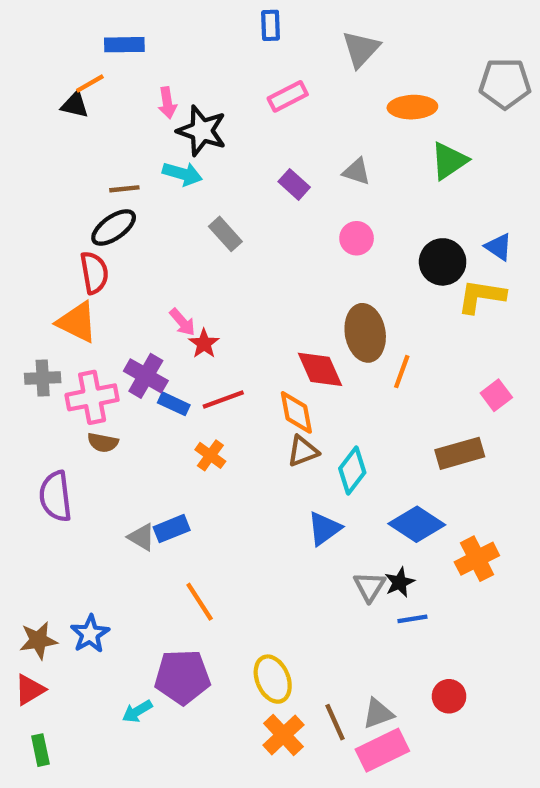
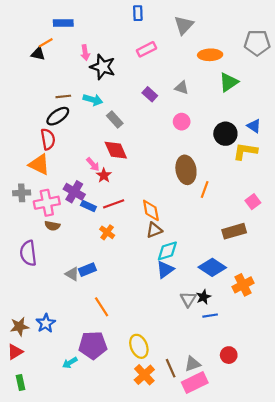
cyan arrow: (182, 174) -> (93, 100), moved
red diamond: (320, 369) -> (116, 150), moved
cyan diamond: (352, 470) -> (167, 251), moved, turned 35

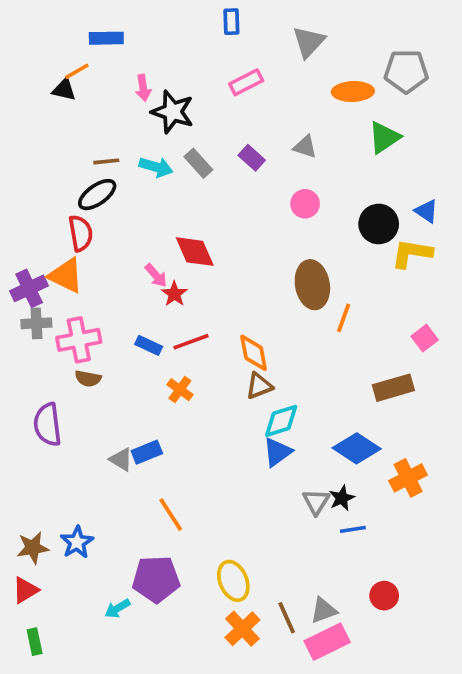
gray pentagon: (257, 43) -> (406, 71), moved
gray rectangle: (115, 119) -> (198, 163), moved
purple cross: (74, 192) -> (29, 288), moved, turned 35

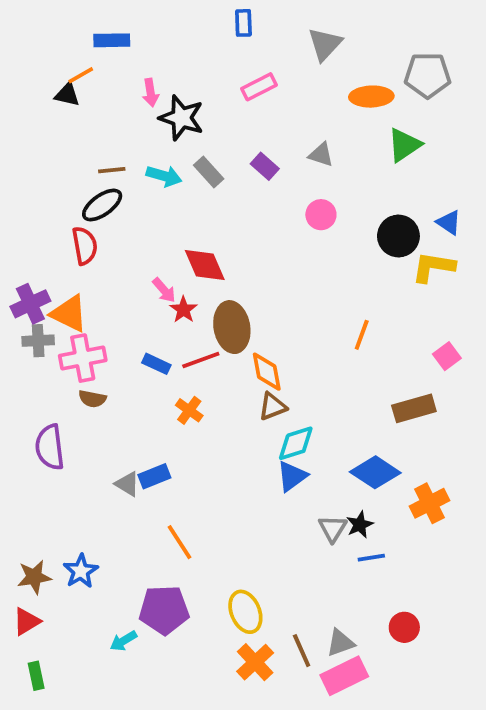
orange triangle: (66, 275) -> (69, 313), moved
brown ellipse: (312, 285) -> (232, 327), moved

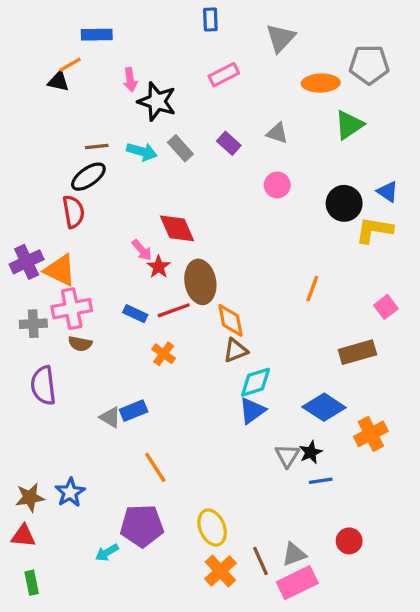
gray cross: (38, 341) -> (33, 324), moved
red triangle: (27, 622) -> (23, 536), turned 36

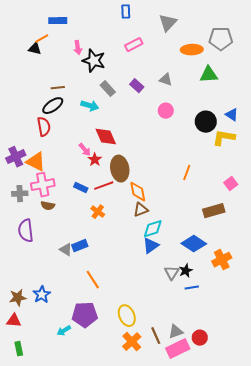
green triangle: (349, 125) -> (209, 75), turned 30
cyan arrow: (142, 152) -> (90, 106), moved
red circle: (349, 541) -> (200, 338), moved

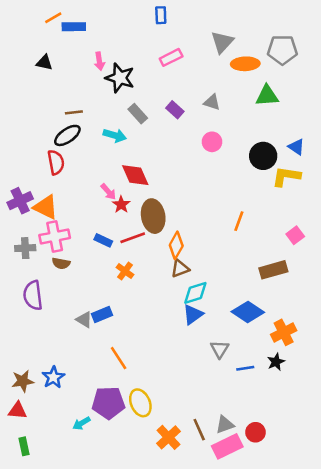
gray triangle: (168, 23) -> (222, 42), moved
orange line: (42, 39) -> (53, 18), moved
orange diamond: (138, 192) -> (176, 245), turned 40
black star: (186, 271) -> (276, 362), moved
yellow ellipse: (127, 316) -> (140, 403), moved

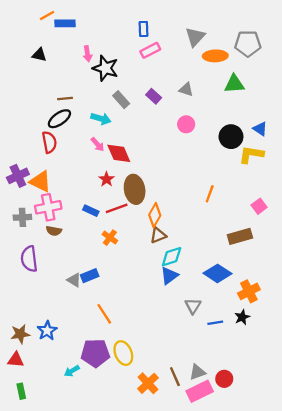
blue rectangle: (161, 15) -> (144, 29), moved
pink arrow: (108, 192) -> (98, 144), moved

